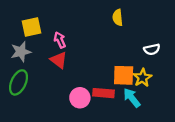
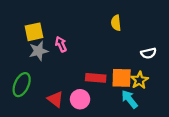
gray star: (21, 52) -> (38, 51), moved
red triangle: (59, 60) -> (55, 99), moved
red rectangle: (103, 93) -> (96, 78), moved

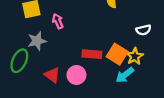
gray star: (38, 51) -> (37, 41), moved
orange square: (122, 78) -> (117, 54), turned 30
cyan arrow: (129, 99) -> (125, 75), turned -90

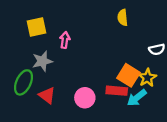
pink arrow: (58, 21) -> (65, 40), turned 32
red rectangle: (92, 54) -> (117, 91), moved
red triangle: (52, 75) -> (47, 95), moved

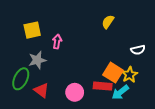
yellow semicircle: (123, 18) -> (108, 22), turned 40

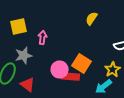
orange square: (113, 73) -> (82, 64), moved
red rectangle: (103, 86) -> (71, 76), moved
pink circle: (75, 92) -> (60, 70), moved

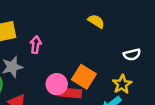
yellow semicircle: (92, 18) -> (96, 21), turned 88

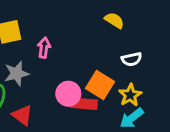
white semicircle: (132, 55) -> (132, 59), moved
yellow star: (122, 84) -> (130, 95), moved

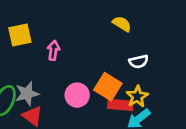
gray star: (17, 74) -> (27, 94), moved
red rectangle: (84, 104) -> (120, 105), moved

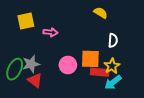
pink arrow: (53, 50) -> (50, 32), turned 88
white semicircle: (139, 62) -> (113, 40), turned -72
orange square: (108, 87) -> (90, 59), turned -30

